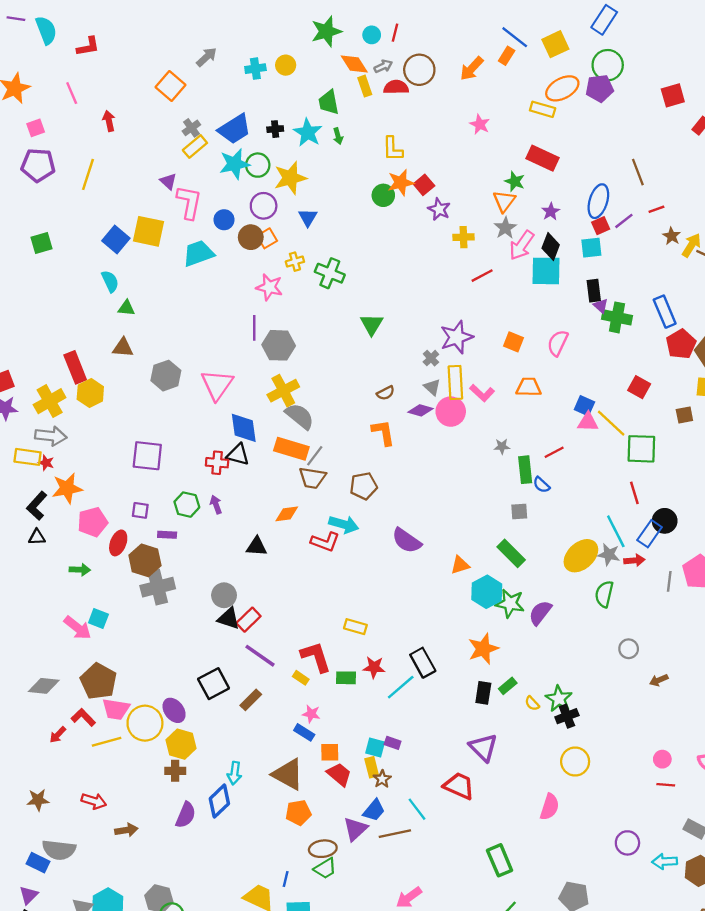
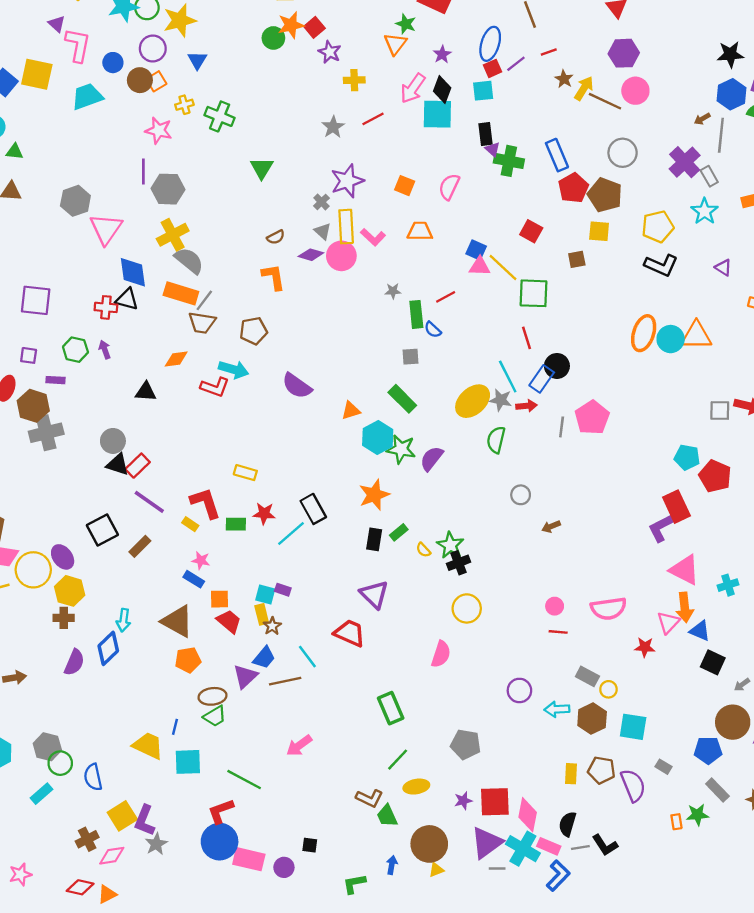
gray star: (505, 228) -> (333, 127), moved
gray hexagon: (166, 376) -> (75, 201), moved

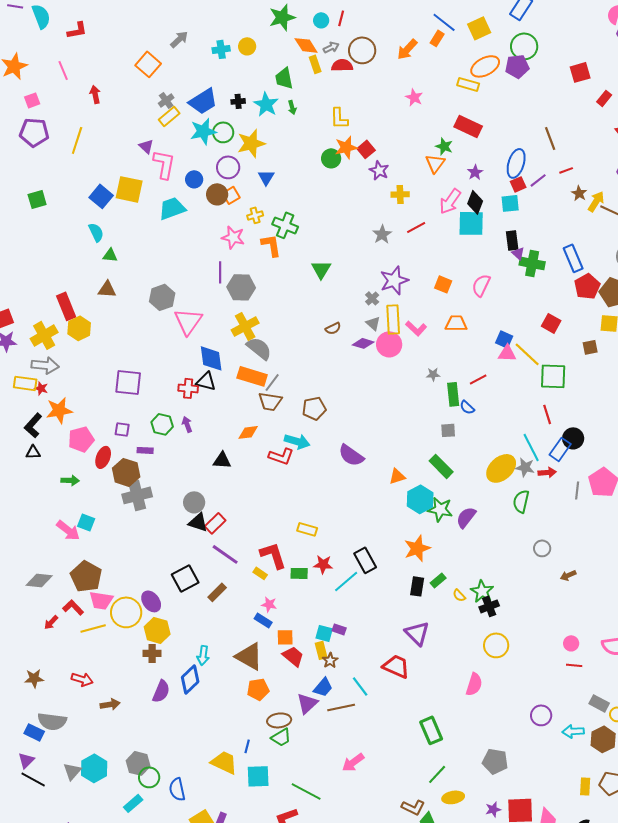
orange L-shape: (273, 277) -> (271, 245), moved

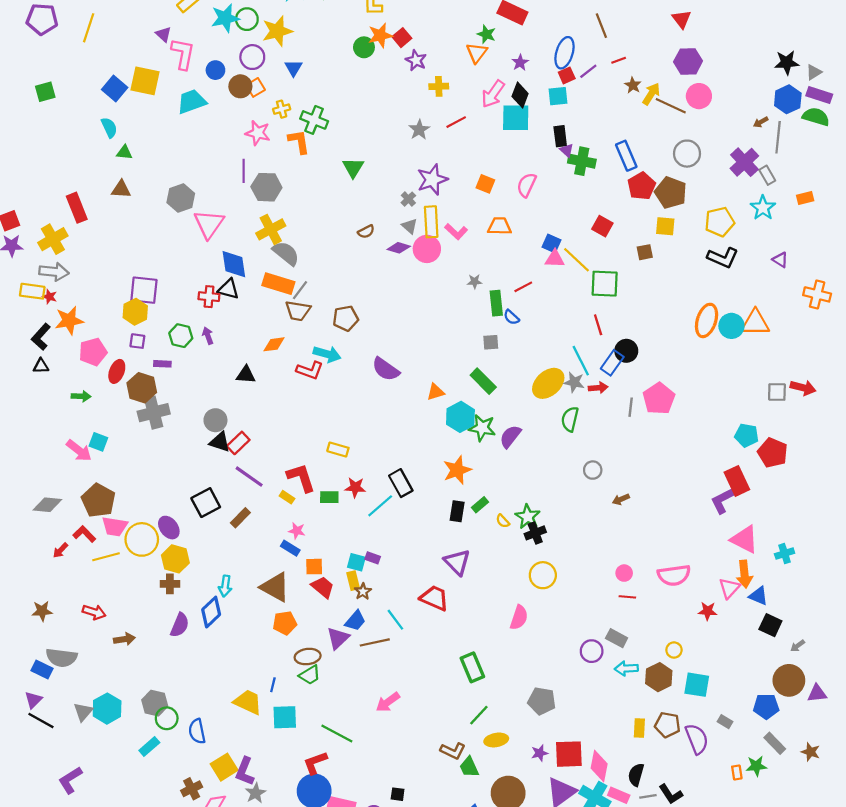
yellow hexagon: (79, 328) -> (135, 312), moved
gray rectangle: (599, 703) -> (617, 638), moved

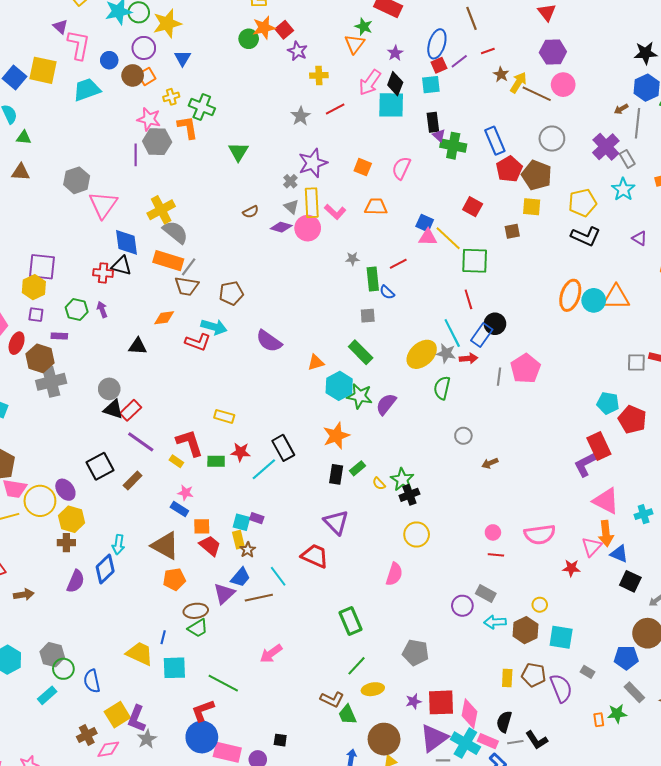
gray hexagon: (266, 187) -> (157, 142), moved

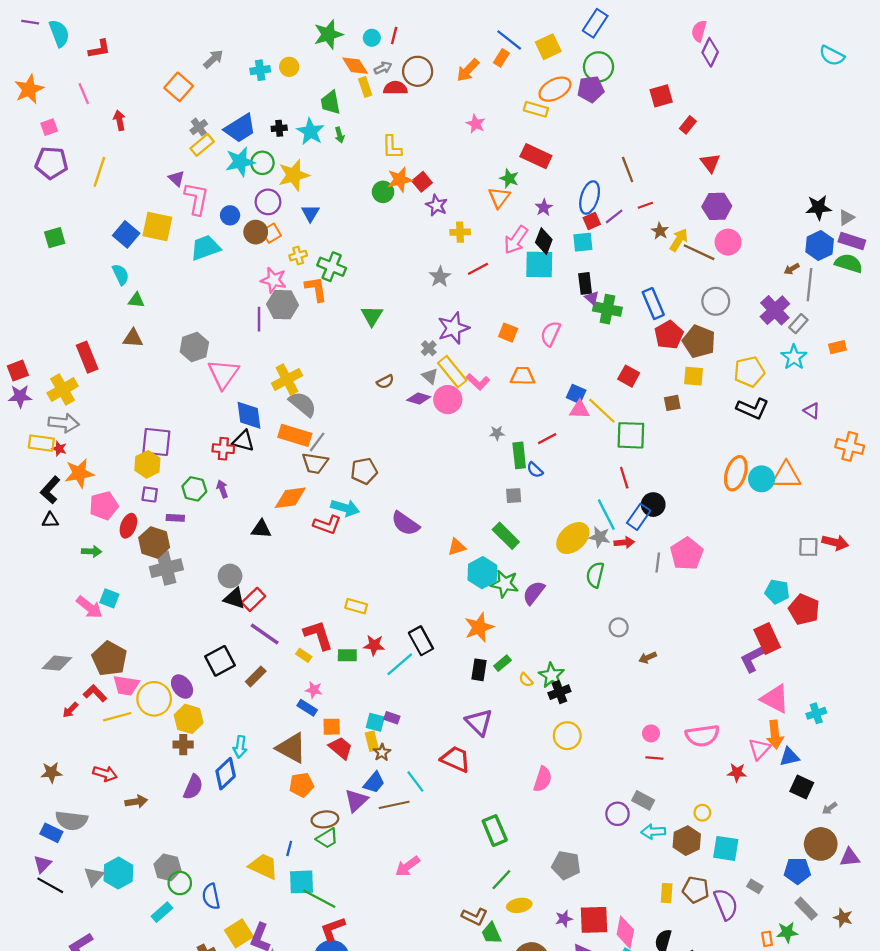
gray rectangle: (627, 159) -> (798, 324), turned 72
yellow rectangle: (312, 203) -> (452, 372), turned -36
orange diamond: (164, 318) -> (290, 498), size x1.4
blue triangle: (619, 554) -> (789, 757), turned -36
green line: (223, 683) -> (319, 899), moved

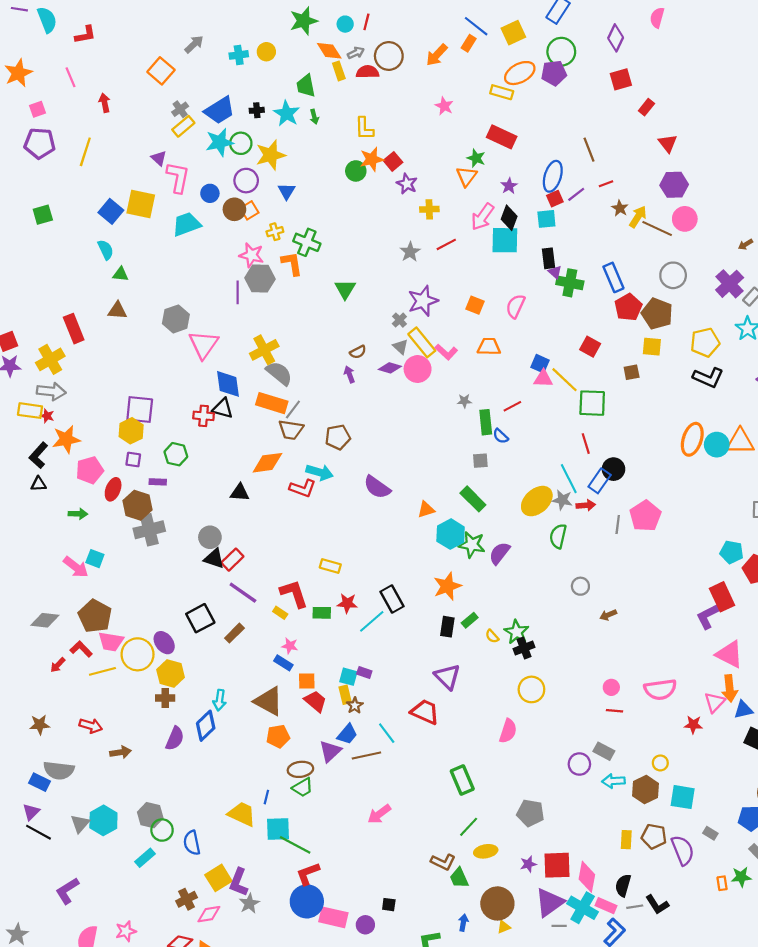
purple diamond: (710, 52) -> (616, 38), moved
purple arrow: (222, 489) -> (349, 374), moved

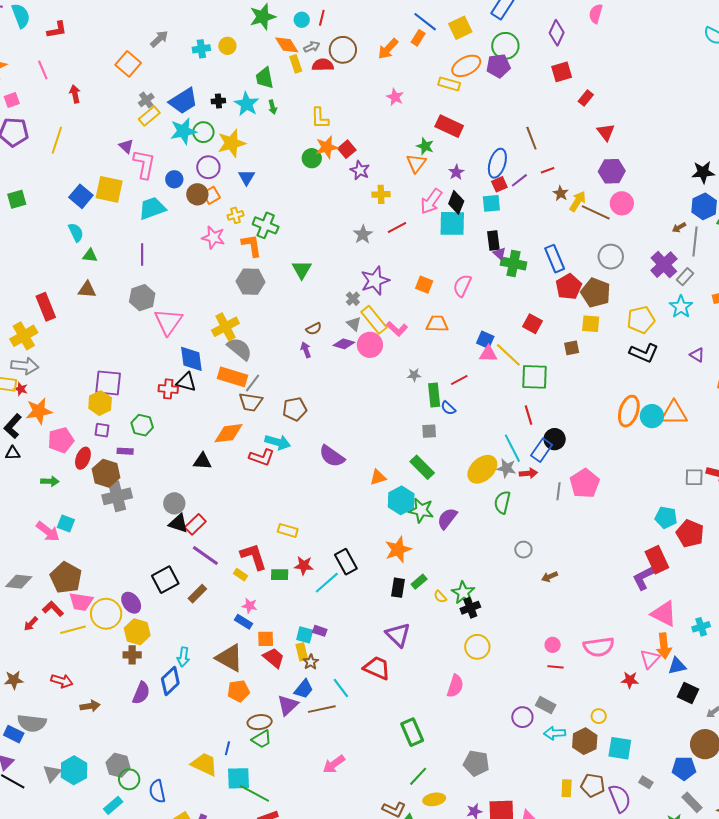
gray hexagon: (260, 279) -> (251, 282), moved
purple line: (238, 292) -> (142, 255), moved

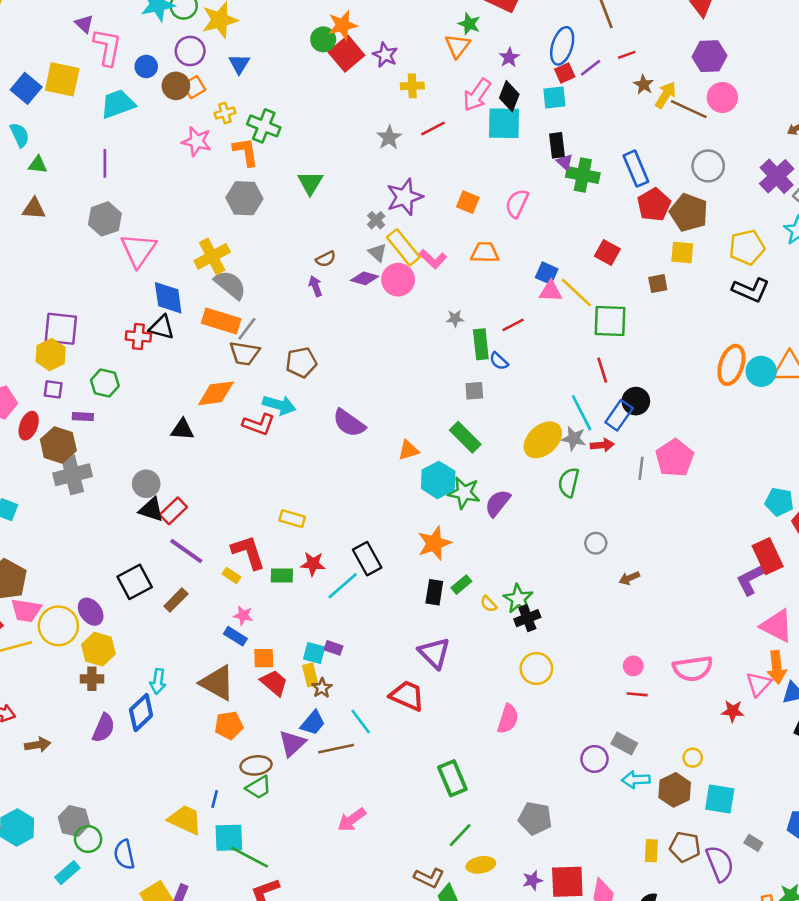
red square: (347, 149) -> (346, 54), moved, size x1.5

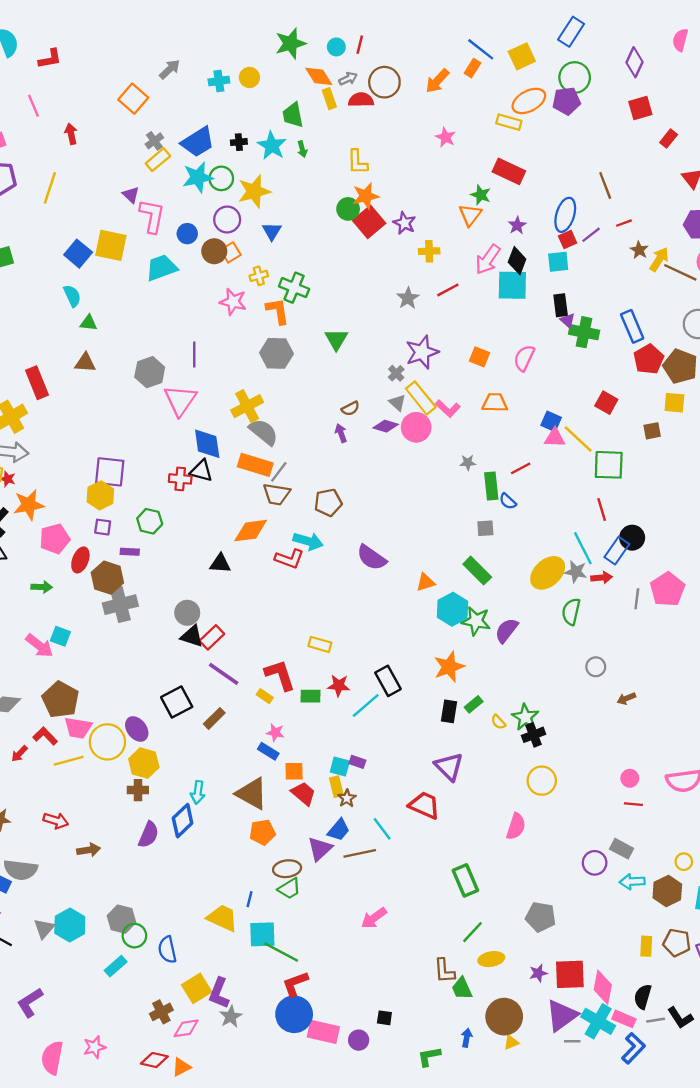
purple line: (105, 163) -> (194, 355), moved
brown L-shape: (429, 878) -> (444, 971), turned 60

